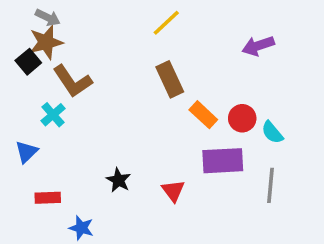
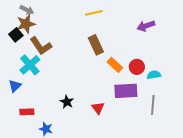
yellow line: (166, 23) -> (94, 13), turned 30
cyan cross: (53, 115) -> (30, 65), size x1.5
cyan semicircle: (272, 132) -> (154, 75), turned 120

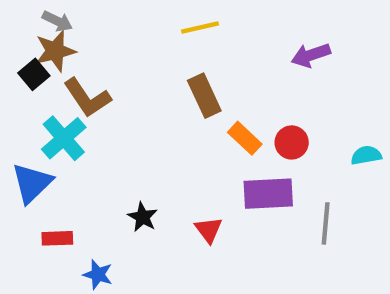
cyan semicircle: (154, 75) -> (366, 155), moved
blue triangle: (15, 86) -> (32, 183), size x1.5

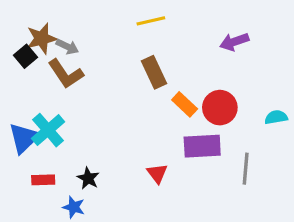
gray arrow: (57, 21) -> (67, 47), moved
cyan cross: (64, 138) -> (48, 130), moved
red circle: (292, 142) -> (220, 108), size x1.4
black star: (143, 217) -> (88, 178), moved

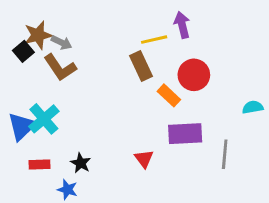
yellow line: (151, 21) -> (154, 40), moved
purple arrow: (234, 42) -> (182, 25), moved, turned 95
red circle: (220, 108) -> (194, 75), moved

